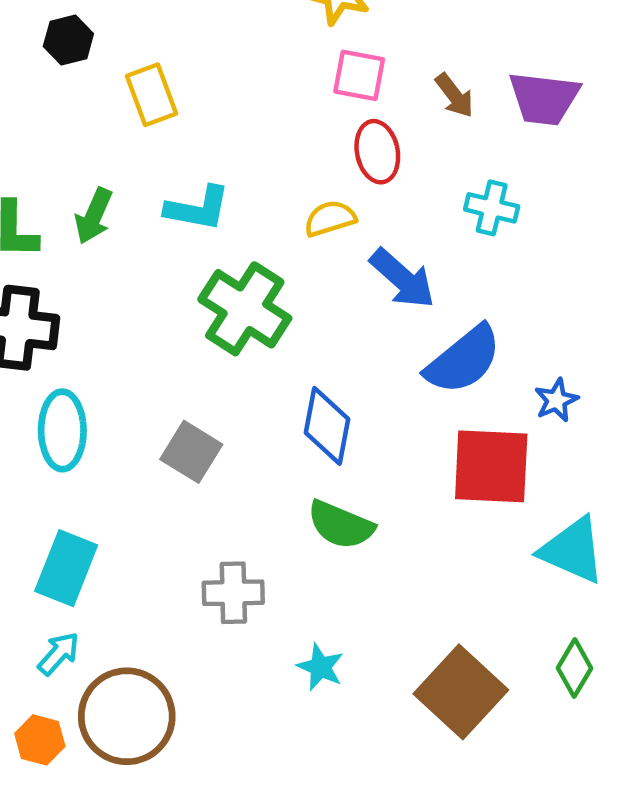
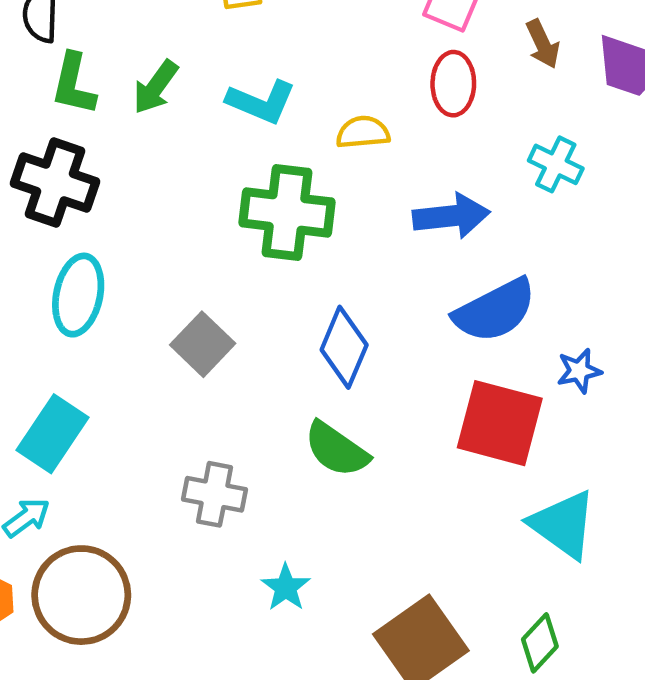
yellow semicircle: (330, 218) -> (363, 132), moved
blue arrow: (402, 279) -> (451, 216), turned -60
green cross: (245, 309) -> (287, 212), turned -38

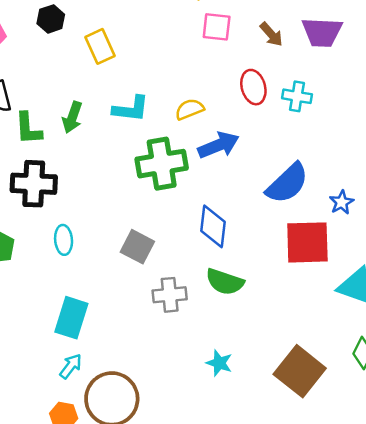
red ellipse: (453, 84) -> (253, 87), moved
blue arrow: (451, 216) -> (218, 145), moved
cyan ellipse: (78, 295) -> (64, 240), size x0.7
gray cross: (214, 494) -> (170, 295), moved

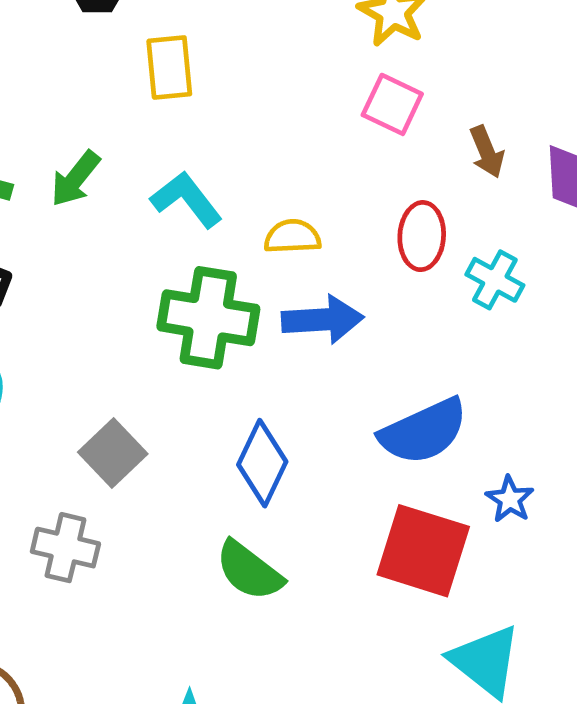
cyan L-shape: (131, 109) -> (186, 200), turned -153
blue star: (342, 202) -> (510, 499), turned -30
gray cross: (170, 295) -> (65, 548), moved

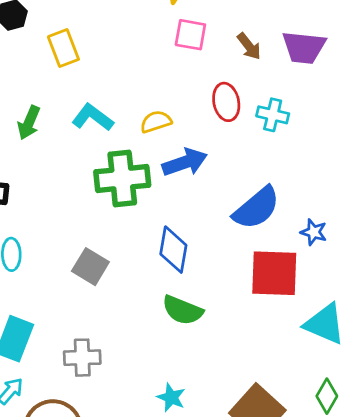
gray cross: (65, 548) -> (82, 358), moved

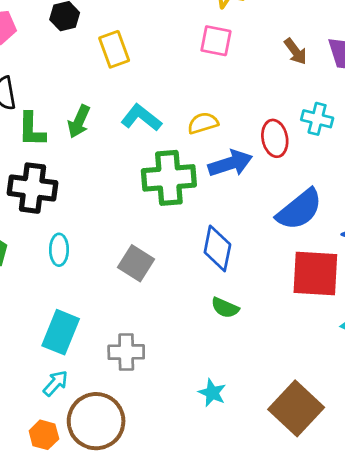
pink square: (190, 35) -> (216, 41), moved
red ellipse: (226, 102) -> (275, 138), moved
green semicircle: (182, 310) -> (225, 308), size x0.7

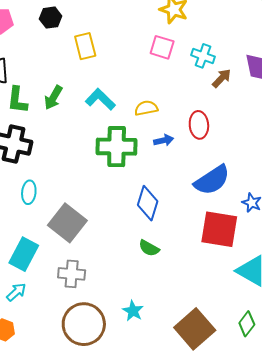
brown arrow: (295, 51) -> (222, 78), moved, turned -105
cyan cross: (317, 119) -> (203, 56), moved
blue arrow: (230, 163) -> (164, 140), size x0.6
gray square: (136, 263) -> (67, 223), moved, size x1.4
brown circle: (96, 421) -> (84, 324), moved

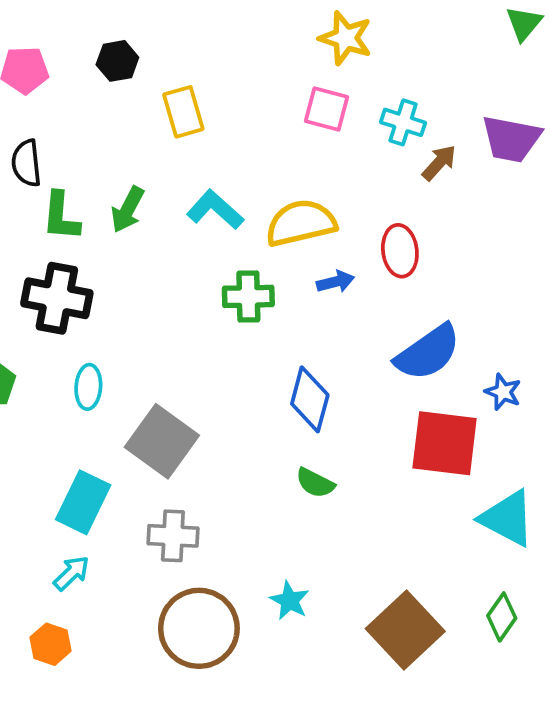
yellow semicircle: (146, 108) -> (301, 223), size x1.6
green cross: (117, 147) -> (248, 296), size x0.7

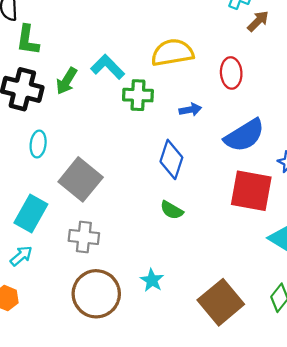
green arrow: (128, 210) -> (67, 81), moved
cyan L-shape: (215, 210) -> (108, 67), moved
blue arrow: (335, 282) -> (190, 110), moved

